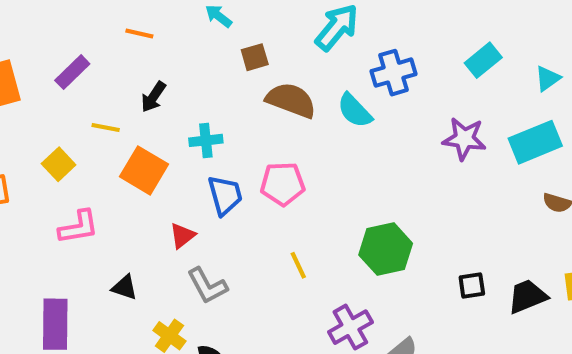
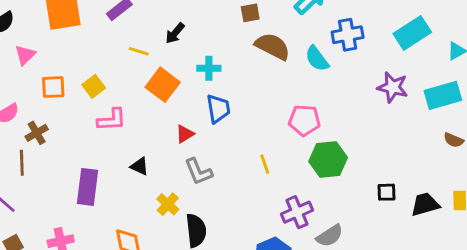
cyan rectangle: (483, 60) -> (412, 33), size x1.4
yellow square: (59, 164) -> (94, 86), moved
pink pentagon: (283, 184) -> (304, 120), moved

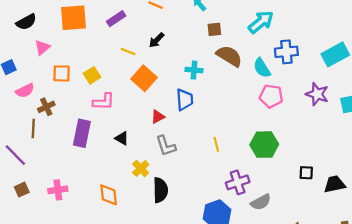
cyan cross: (209, 68) -> (194, 70), moved
pink pentagon: (304, 120) -> (271, 96), moved
purple rectangle: (87, 187) -> (82, 133), moved

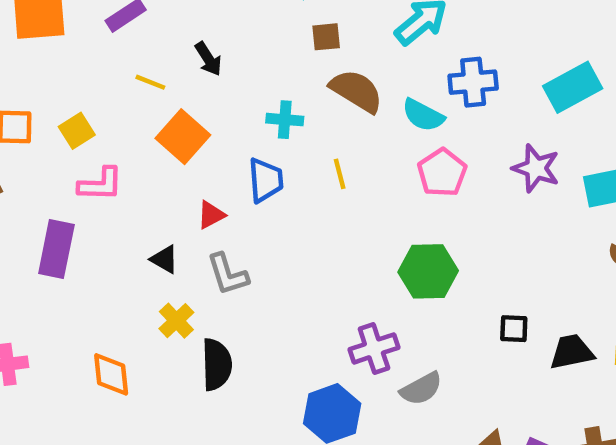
black arrow: (157, 40) -> (208, 59), turned -77
cyan semicircle: (262, 68) -> (423, 115), turned -30
pink pentagon: (271, 96) -> (442, 173), turned 30
black triangle: (122, 138) -> (164, 259), moved
yellow line: (216, 144) -> (340, 174), moved

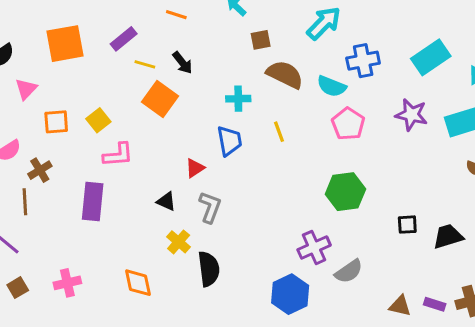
yellow line: (150, 82) -> (145, 64), moved
orange square: (183, 137) -> (160, 99), moved
gray L-shape: (228, 274) -> (210, 207), turned -136

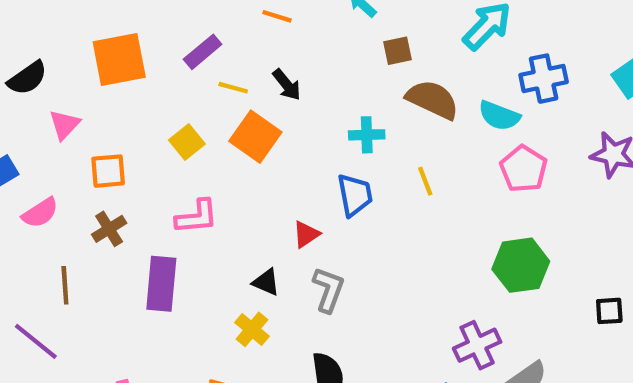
yellow square: (98, 120) -> (187, 142), moved
brown cross: (40, 170) -> (109, 229), moved
yellow cross: (179, 242) -> (252, 329), moved

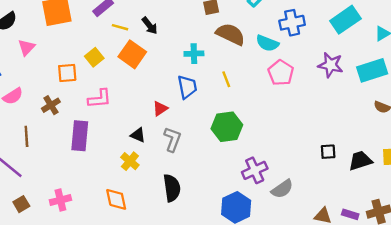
orange square: (108, 171) -> (67, 73), moved
green hexagon: (521, 265) -> (227, 127), moved

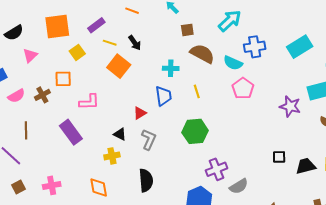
yellow square: (94, 57) -> (77, 52), moved
purple star: (331, 65) -> (290, 106), moved
brown cross: (51, 105) -> (42, 95), moved
purple rectangle: (80, 136) -> (71, 132), turned -45
yellow cross: (130, 161) -> (112, 156), turned 35

